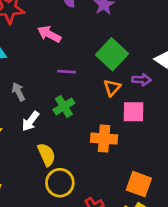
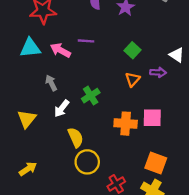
pink arrow: (49, 34) -> (60, 50), moved
green square: (112, 54) -> (133, 50), size x0.6
purple line: (67, 72) -> (86, 41), moved
pink square: (134, 112) -> (152, 118), moved

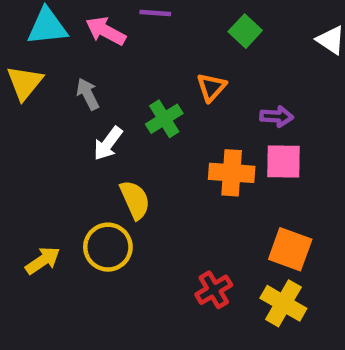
purple arrow: (158, 72) -> (277, 117), moved
orange triangle: (133, 79) -> (211, 87), moved
yellow triangle: (27, 119) -> (25, 83), moved
yellow circle: (87, 162) -> (108, 247), moved

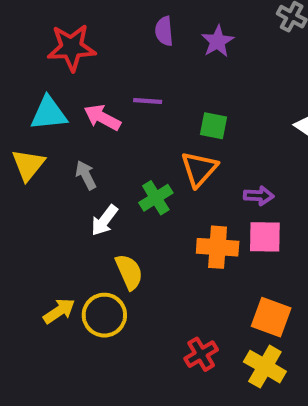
green square: (245, 31) -> (213, 126), moved, turned -32
orange triangle: (211, 87) -> (199, 169), size x1.4
yellow arrow: (43, 261) -> (59, 311), moved

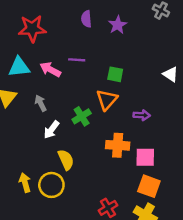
pink square: (265, 237) -> (145, 157), moved
yellow arrow: (59, 311) -> (25, 183), turned -72

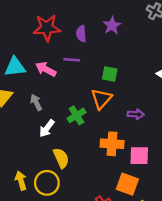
purple semicircle: (86, 19) -> (81, 34), moved
red star: (32, 29) -> (47, 28), moved
orange square: (149, 186) -> (127, 184), moved

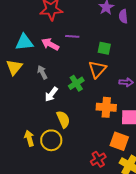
purple semicircle: (81, 34) -> (123, 16), moved

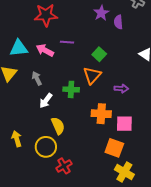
green square: (104, 48) -> (99, 54), turned 32
green cross: (76, 83) -> (71, 89), turned 35
yellow arrow: (29, 138) -> (17, 139), moved
red cross: (98, 159) -> (64, 166), moved

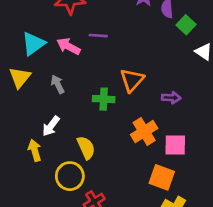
cyan triangle: (19, 48) -> (33, 44), turned -30
green square: (99, 54) -> (186, 25), moved
white arrow: (46, 101) -> (51, 126), moved
orange cross: (101, 114) -> (144, 131), turned -36
yellow arrow: (17, 139) -> (35, 150), moved

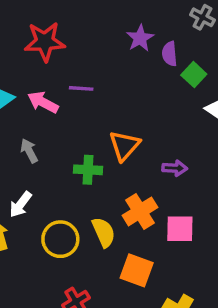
yellow semicircle: (86, 148) -> (104, 232), moved
yellow circle: (70, 176) -> (60, 239), moved
orange square: (162, 177) -> (137, 270), moved

